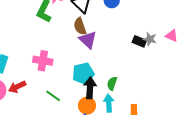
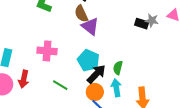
cyan pentagon: (83, 74) -> (88, 60), turned -30
red arrow: (17, 87) -> (24, 79), turned -48
black arrow: (90, 88) -> (96, 74), turned 45

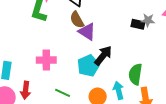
cyan pentagon: (88, 60) -> (88, 66), turned 30
green semicircle: (118, 68) -> (135, 74), moved, size x1.5
black arrow: (96, 74) -> (103, 56), moved

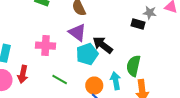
black rectangle: (138, 24) -> (138, 24), moved
purple triangle: (87, 32) -> (77, 32), moved
black arrow: (103, 56) -> (103, 45), turned -95

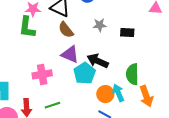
gray star: (150, 13) -> (100, 25), moved
green line: (60, 79) -> (52, 105), moved, turned -35
orange circle: (94, 86) -> (105, 94), moved

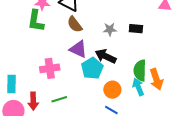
gray star: (100, 25) -> (110, 29), moved
cyan arrow: (118, 93) -> (138, 87), moved
orange arrow: (146, 96) -> (156, 79), moved

